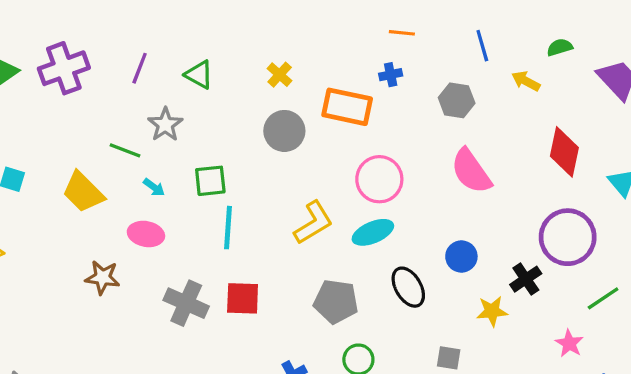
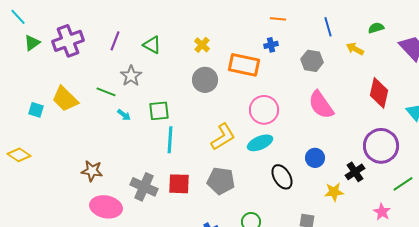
yellow trapezoid: (83, 192) -> (65, 99), moved
pink ellipse: (146, 234) -> (106, 207), moved, size x1.4
gray pentagon: (336, 302) -> (221, 181), moved

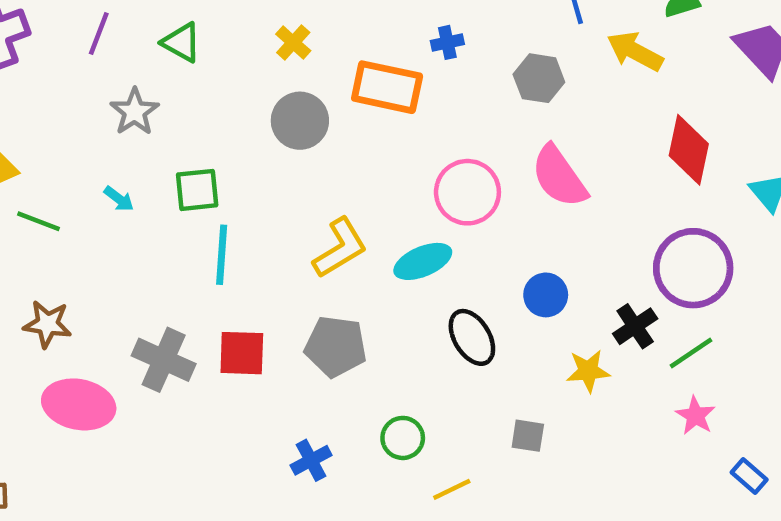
yellow arrow: (355, 49) -> (635, 51), size x1.4
green line: (106, 92) -> (38, 221), moved
pink circle: (264, 110) -> (467, 192), moved
green line: (403, 184) -> (691, 353), moved

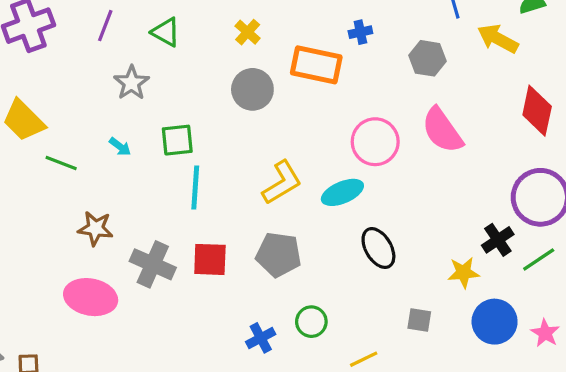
blue circle: (546, 295) -> (495, 322), moved, size x1.4
brown star: (47, 324) -> (95, 228), moved
pink star: (695, 416) -> (545, 333), moved
green circle: (403, 438) -> (311, 322), moved

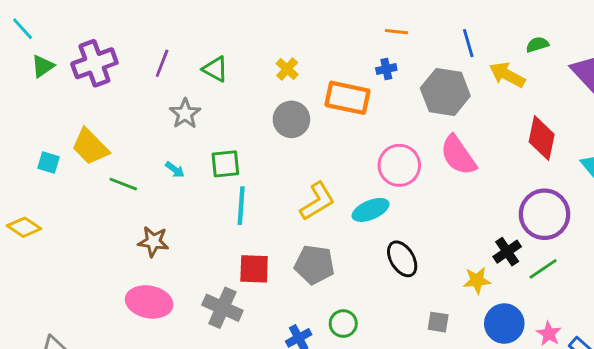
gray hexagon: (427, 58) -> (445, 92), size x1.5
gray cross: (153, 264) -> (222, 308), moved

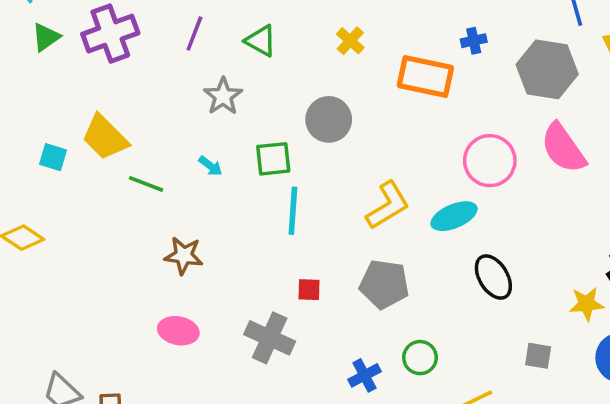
gray circle: (291, 119) -> (329, 119), moved
red square: (254, 269) -> (309, 290), size x0.6
pink ellipse: (149, 302) -> (178, 331), size x0.7

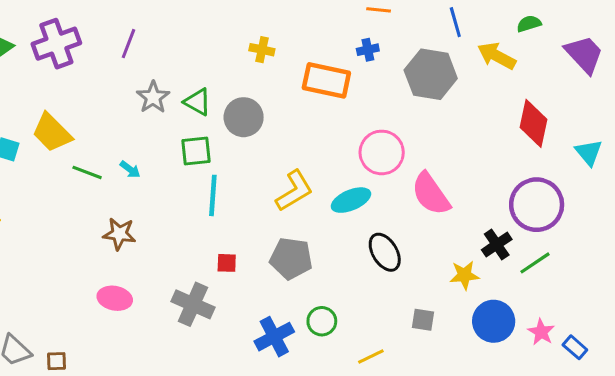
green triangle: (261, 41) -> (198, 102), moved
yellow cross: (350, 41) -> (262, 50), turned -30
pink semicircle: (563, 148) -> (431, 194), moved
cyan arrow: (211, 166) -> (130, 169), moved
blue cross: (365, 375) -> (274, 337), size x1.4

